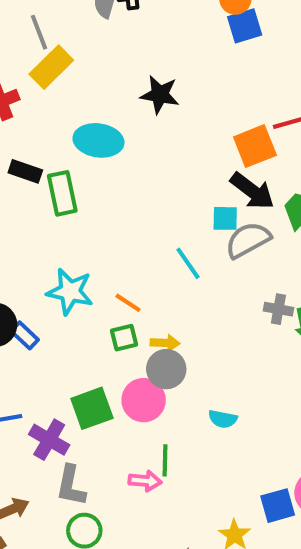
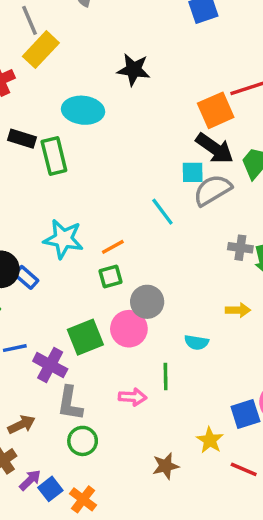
orange line: (128, 303) -> (113, 247), turned -60
yellow arrow: (165, 343) -> (238, 310), moved
green line: (165, 460) -> (166, 376), moved

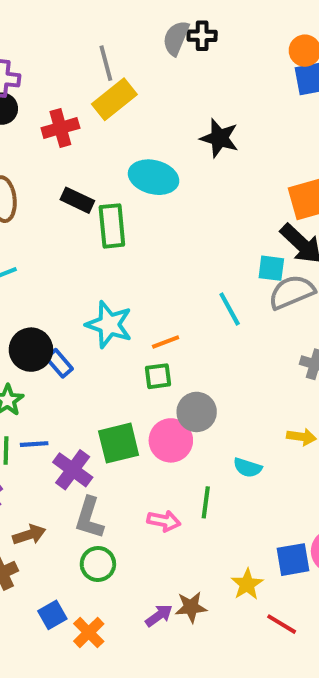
purple arrow: (30, 480) -> (159, 616), moved

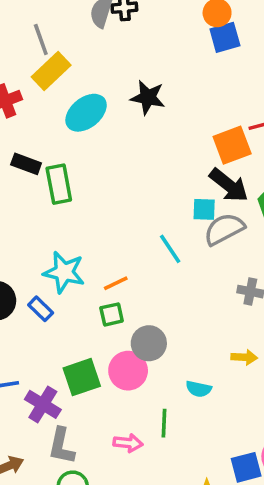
cyan ellipse: (154, 177) -> (86, 113), moved, turned -48
blue rectangle: (59, 363) -> (41, 309), moved

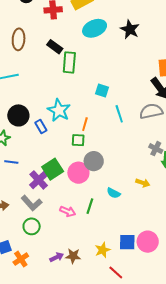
cyan square: (204, 209) -> (102, 90), moved
orange line: (116, 283) -> (85, 124), turned -64
green square: (82, 377) -> (53, 169), turned -30
purple cross: (43, 404) -> (39, 180), moved
gray L-shape: (61, 446) -> (32, 203), turned -70

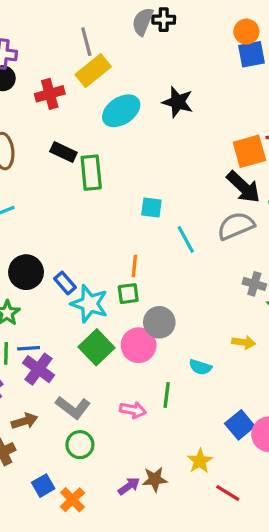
cyan star: (59, 110) -> (90, 304), moved
purple cross: (39, 180) -> (39, 369), moved
blue square: (127, 242) -> (240, 425), moved, turned -30

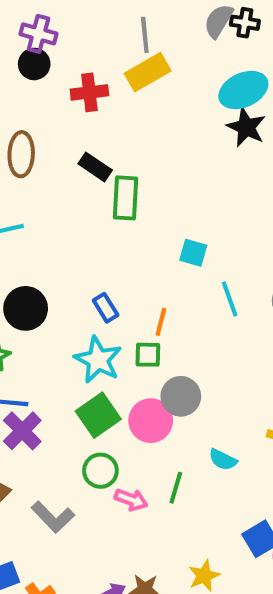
cyan ellipse: (121, 111) -> (243, 90), moved
blue rectangle: (65, 283) -> (106, 308), moved
gray L-shape: (73, 407) -> (53, 517), moved
green circle: (80, 445) -> (100, 471), moved

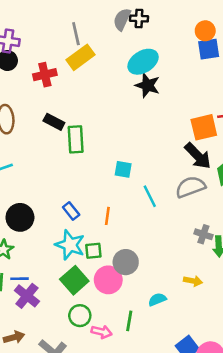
green square: (148, 355) -> (93, 251), moved
cyan semicircle: (223, 460) -> (157, 300), turned 138

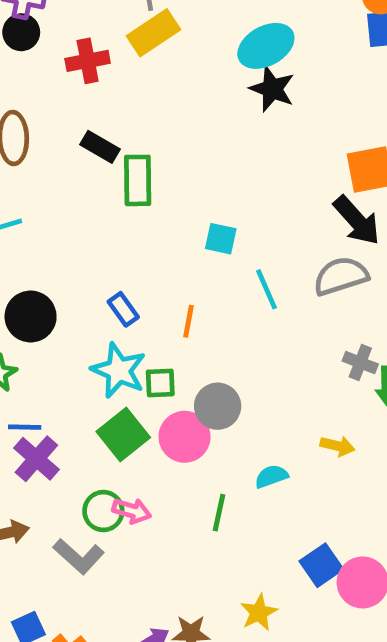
green circle: (80, 316) -> (103, 511), moved
pink arrow: (102, 332) -> (132, 511), moved

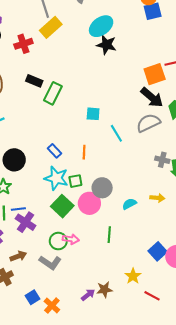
green rectangle: (138, 180) -> (53, 93), turned 35
cyan semicircle: (271, 476) -> (129, 204), moved

